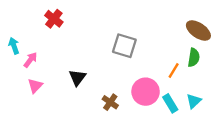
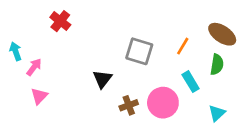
orange line: (174, 70) -> (183, 46), moved
black triangle: (77, 78) -> (102, 79), moved
brown cross: (110, 102) -> (129, 105), moved, turned 35
cyan rectangle: (170, 103) -> (191, 82), moved

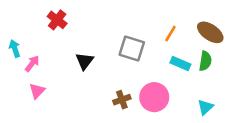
orange line: (183, 46) -> (170, 34), moved
black triangle: (102, 79) -> (84, 61), moved
cyan rectangle: (191, 82) -> (180, 63), moved, turned -36

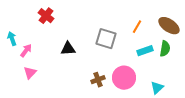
black triangle: (84, 61) -> (68, 49), turned 49
cyan rectangle: (180, 63) -> (145, 51), turned -42
cyan triangle: (205, 107) -> (157, 88), moved

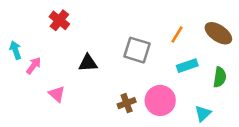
green semicircle: (165, 49) -> (220, 77), moved
pink triangle: (30, 73) -> (57, 94), moved, turned -32

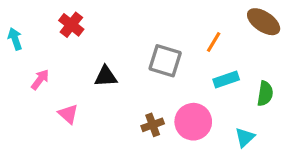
brown ellipse: (218, 33) -> (264, 22), moved
cyan arrow: (15, 50) -> (15, 39), moved

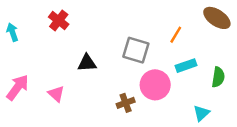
pink arrow: (40, 80) -> (18, 87), moved, size x1.5
pink circle: (193, 122) -> (155, 85), moved

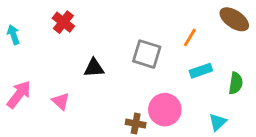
pink circle: (155, 85) -> (165, 110), moved
brown cross: (126, 103) -> (136, 124), moved, turned 30

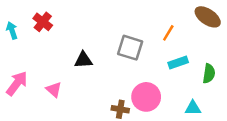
red cross: (63, 22) -> (43, 22), moved
cyan triangle: (218, 122) -> (193, 108), turned 42

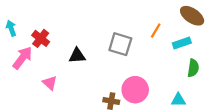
red cross: (43, 22) -> (41, 38), moved
cyan rectangle: (178, 62) -> (182, 43), moved
pink arrow: (17, 83) -> (22, 58), moved

